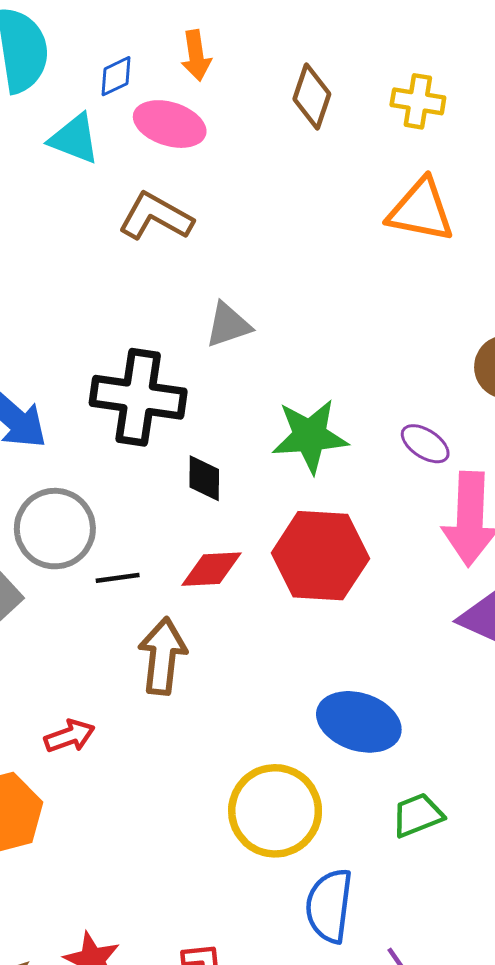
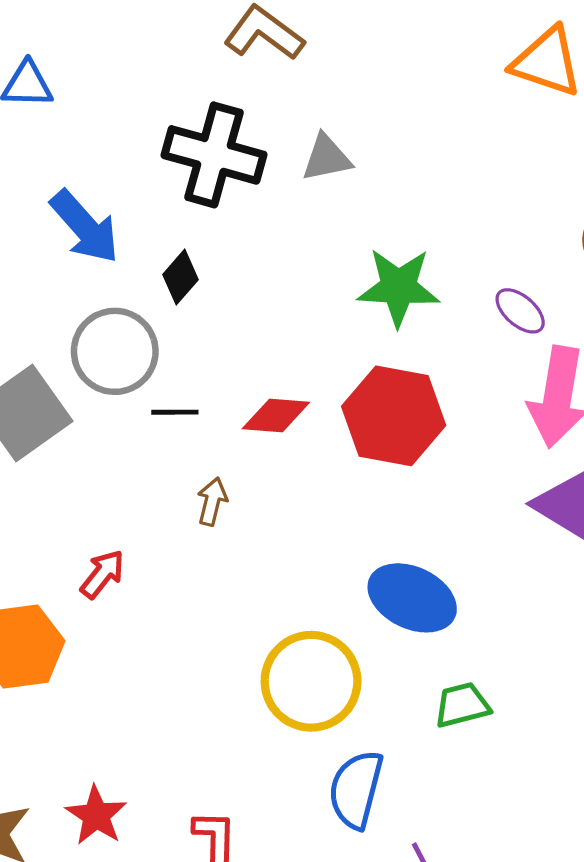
black cross: (138, 397) -> (214, 155), moved
black diamond: (204, 478) -> (180, 277), moved, turned 33
brown arrow: (163, 656) -> (212, 501), size x0.6
red arrow: (70, 736) -> (102, 574), turned -39

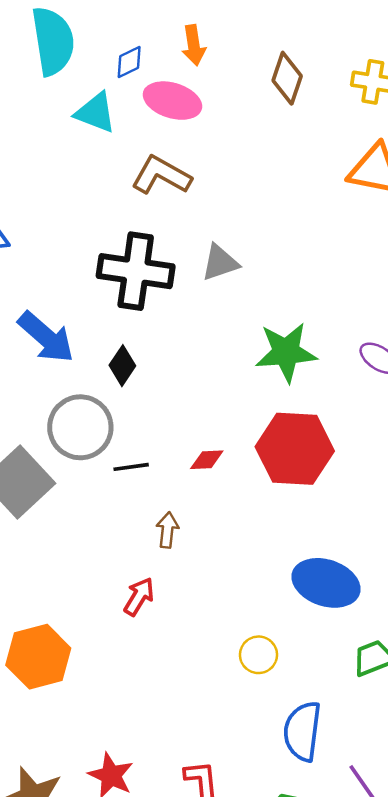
red diamond: (276, 416) -> (207, 460), size x0.7
red arrow: (102, 574) -> (139, 597), moved
yellow circle: (311, 681) -> (258, 655), size x0.5

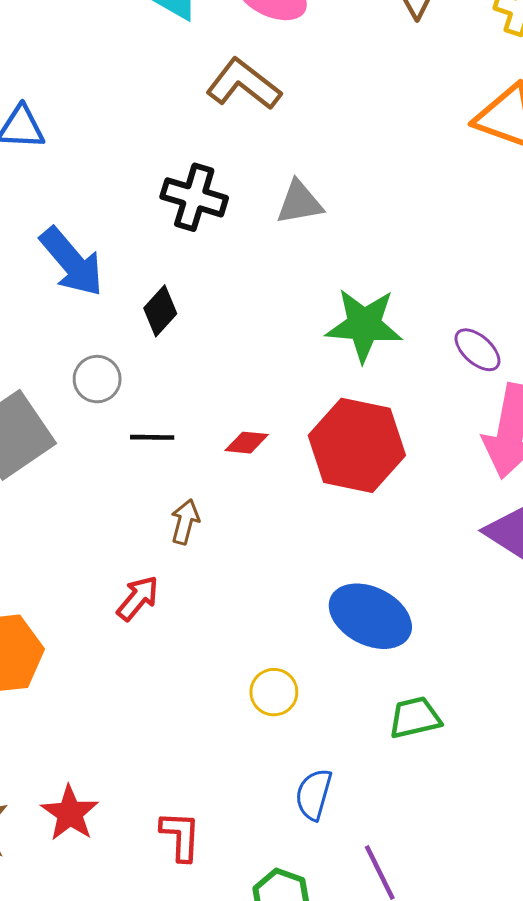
black cross: (136, 271) -> (194, 197), size x0.7
gray circle: (80, 427) -> (97, 379), size x0.6
blue semicircle: (302, 731) -> (314, 794), size x0.7

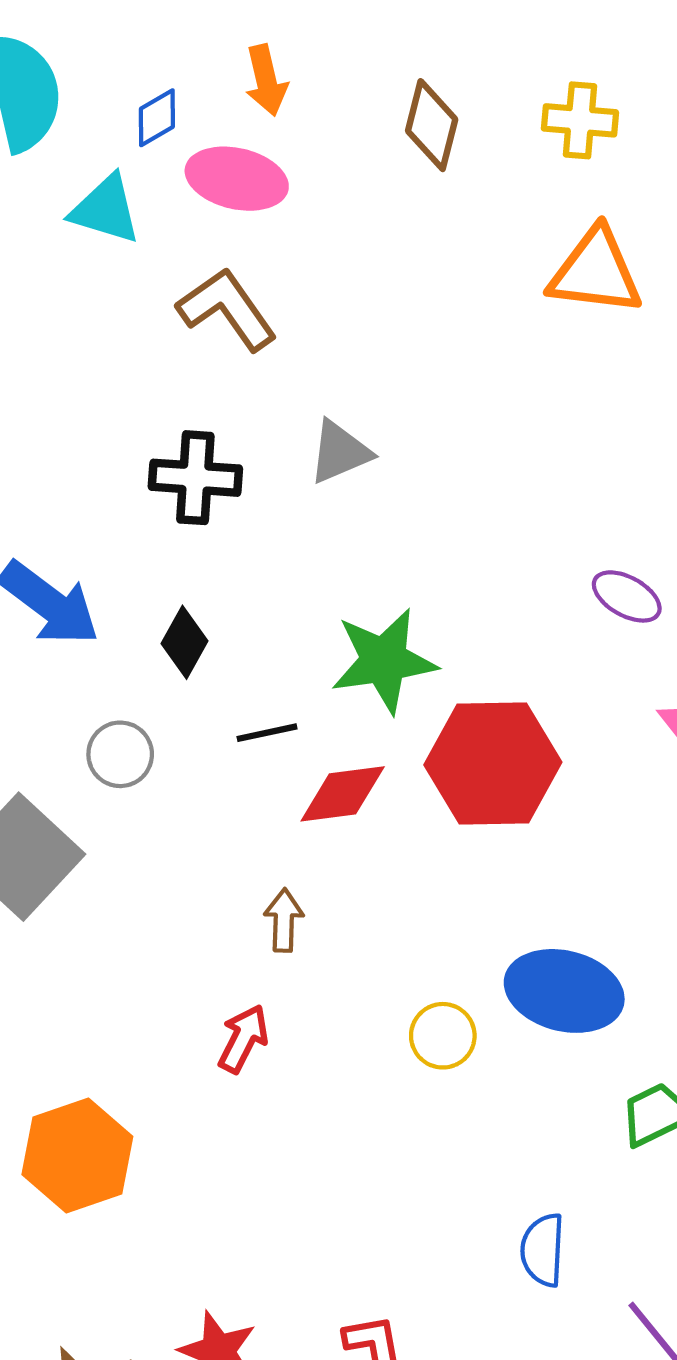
brown L-shape: (243, 84) -> (227, 309), turned 30
green star: (364, 325) -> (384, 661), moved
black line: (152, 437) -> (267, 733), moved
red diamond: (247, 443) -> (343, 794), size x1.5
yellow circle: (274, 692) -> (443, 1036), moved

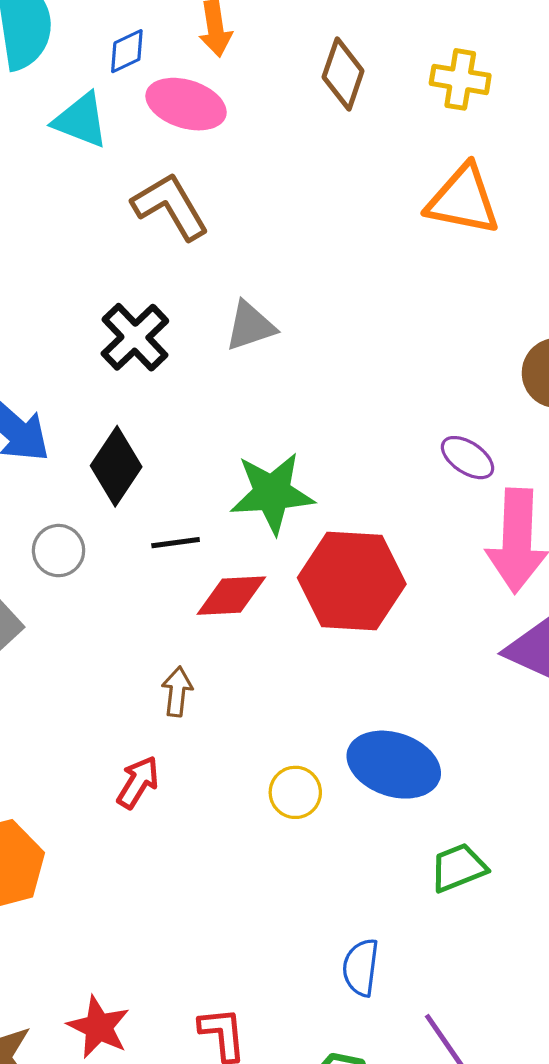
black cross: (195, 478) -> (135, 337), turned 38
black diamond: (185, 642) -> (116, 466), size x1.4

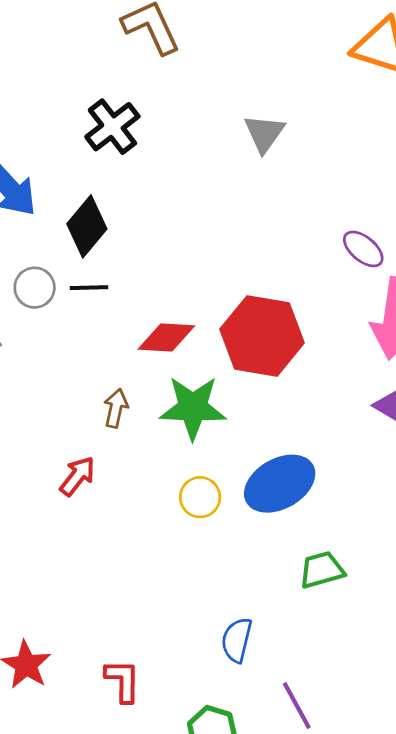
gray triangle: (250, 326) -> (264, 133), moved, turned -42
green star: (272, 493) -> (193, 408), moved
black line: (176, 543) -> (89, 288), moved
blue ellipse: (394, 765) -> (280, 484), turned -54

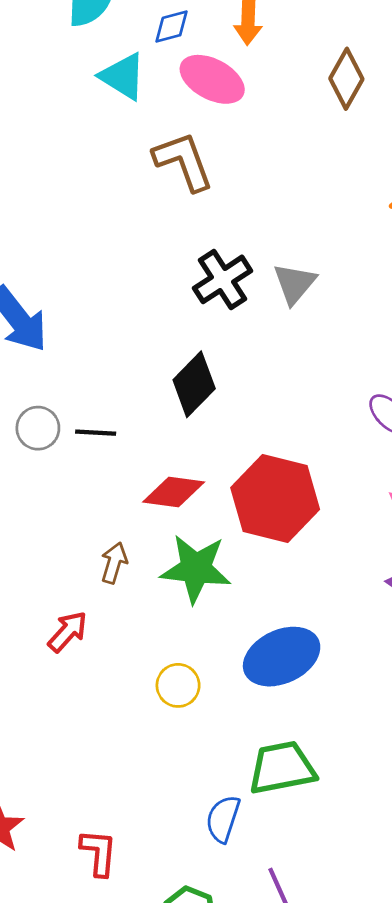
black cross: (112, 127) -> (223, 279), moved
black diamond: (87, 226) -> (194, 384), moved
yellow circle: (200, 497) -> (178, 685), moved
green trapezoid: (322, 570) -> (282, 768), moved, size x1.4

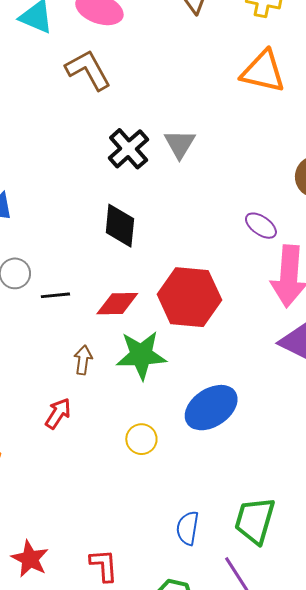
black diamond: (194, 384) -> (120, 226), turned -30
black line: (96, 433) -> (55, 295), moved
green trapezoid: (282, 768) -> (255, 521), moved, turned -54

